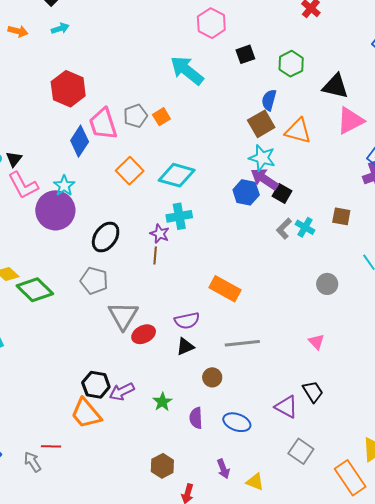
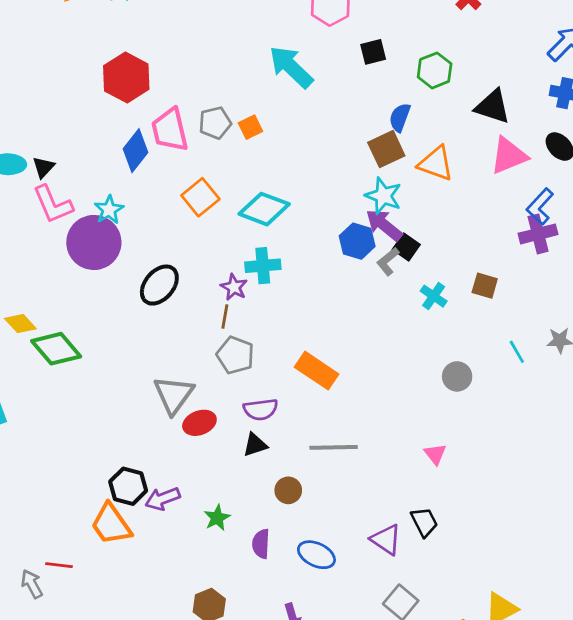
gray L-shape: (284, 229) -> (388, 261), moved
gray pentagon: (94, 281) -> (235, 355), moved

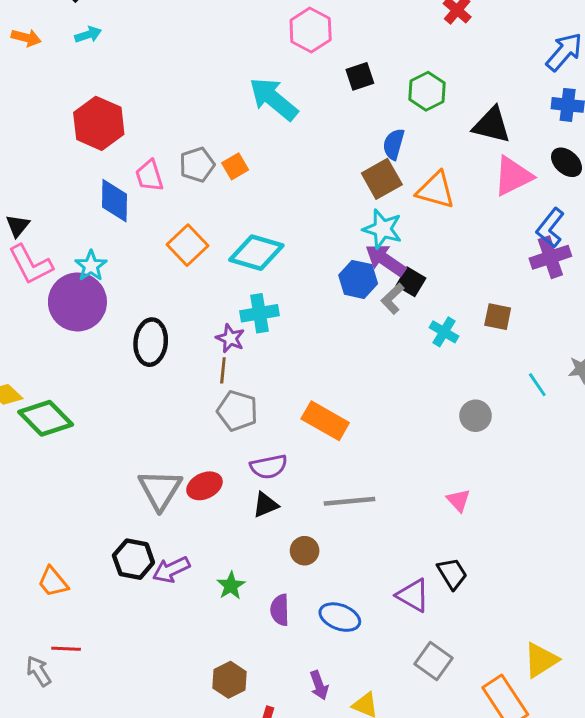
pink trapezoid: (170, 130) -> (149, 176), size x0.7
blue diamond: (135, 151) -> (114, 201), turned -33
black ellipse: (159, 285) -> (151, 342), turned -30
gray triangle: (174, 395) -> (160, 490), moved
orange trapezoid: (111, 524) -> (53, 582), moved, size x0.7

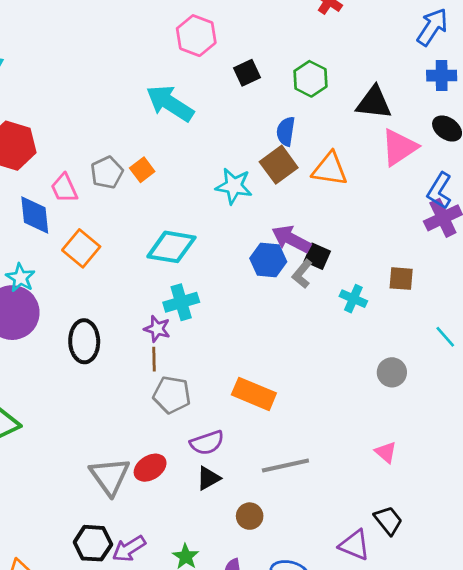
cyan star: (382, 229) -> (234, 186), moved
orange square: (187, 245) -> (81, 248), moved

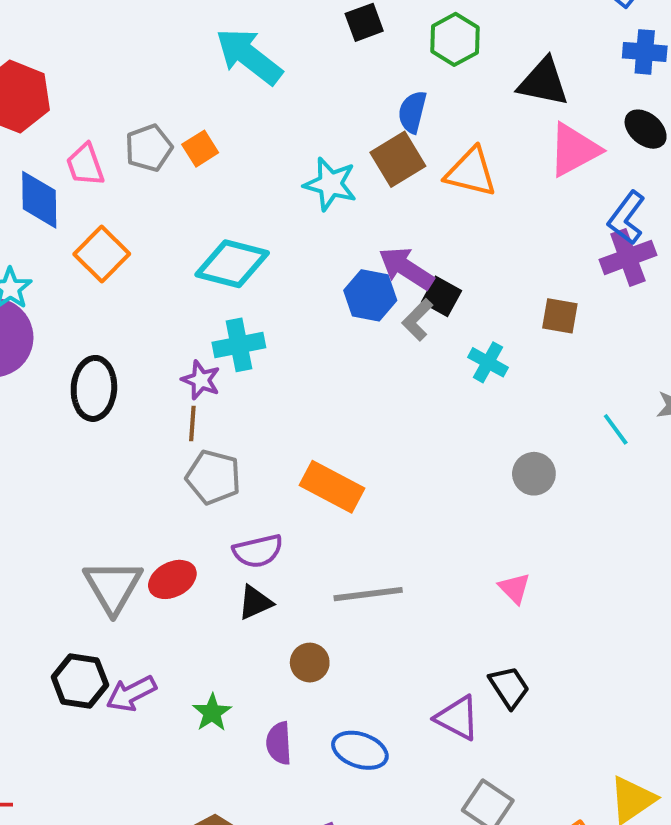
brown square: (401, 279) -> (560, 316), moved

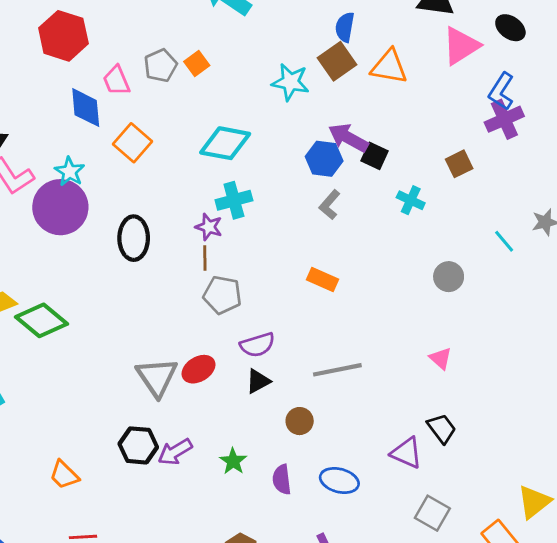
brown square: (560, 316) -> (459, 164), turned -32
gray L-shape: (417, 320) -> (330, 205), moved
orange rectangle: (332, 487) -> (323, 279), moved, size x0.7

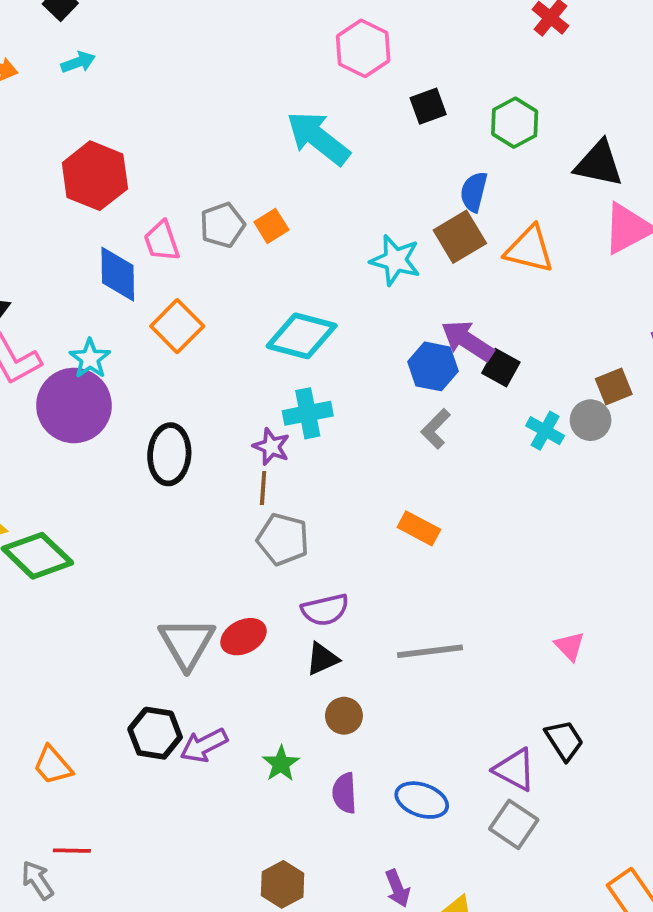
gray circle: (449, 277) -> (591, 420), moved
brown circle: (300, 421) -> (344, 716), moved
gray square: (432, 513) -> (514, 824), moved

